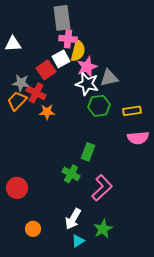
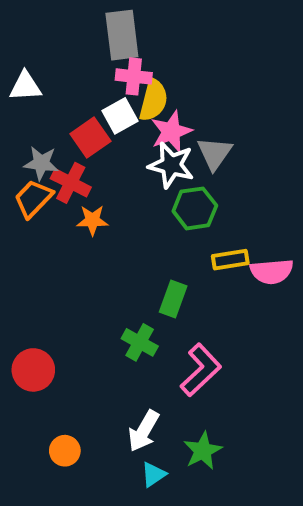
gray triangle: (109, 78) -> (215, 153), turned -42
yellow rectangle: (132, 111) -> (230, 260), moved

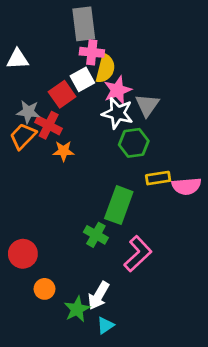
green rectangle: (173, 299) -> (119, 205), size x1.5
orange circle: (65, 451) -> (45, 289), moved
green star: (203, 451) -> (77, 309), moved

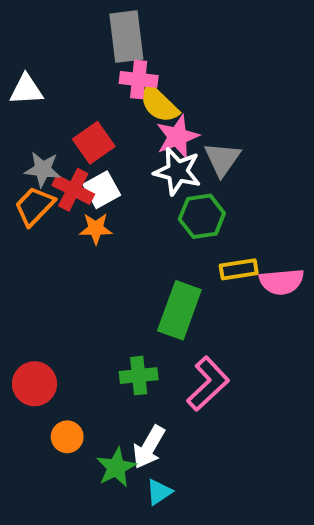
yellow semicircle: (105, 69) -> (159, 104), turned 120
white square: (82, 79) -> (102, 190), moved
green cross: (96, 235) -> (139, 376), moved, turned -35

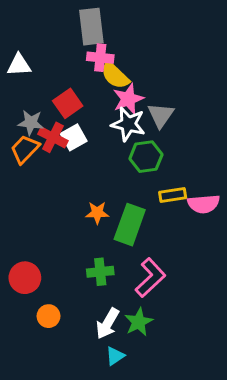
orange star: (96, 229) -> (97, 213), moved
green star: (116, 467) -> (139, 322), moved

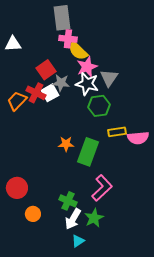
gray star: (31, 123) -> (61, 83), moved
green cross: (100, 272) -> (68, 201), moved, turned 30

